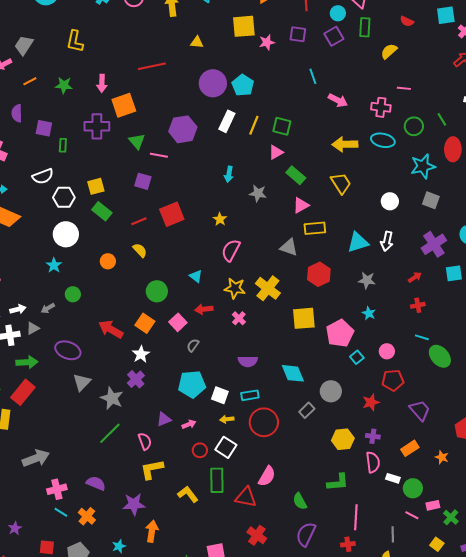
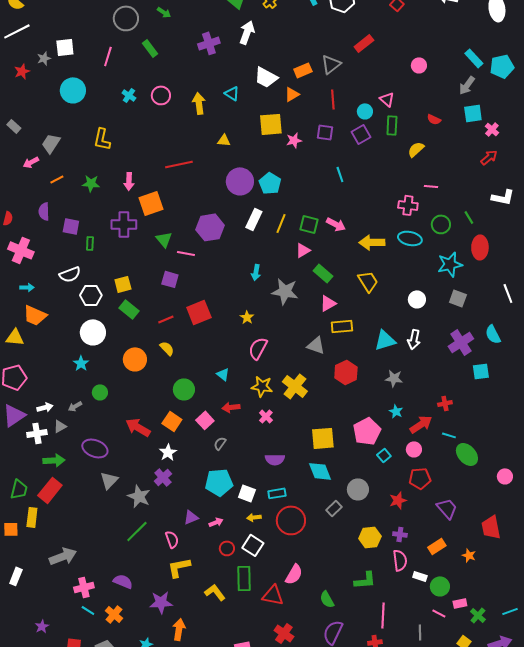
pink arrow: (338, 100) -> (336, 224), moved
gray star: (258, 193) -> (285, 291), size x1.5
orange circle: (108, 261) -> (135, 359), size x1.5
red arrow: (415, 277) -> (421, 424), moved, size x1.6
yellow square: (304, 318) -> (323, 438), moved

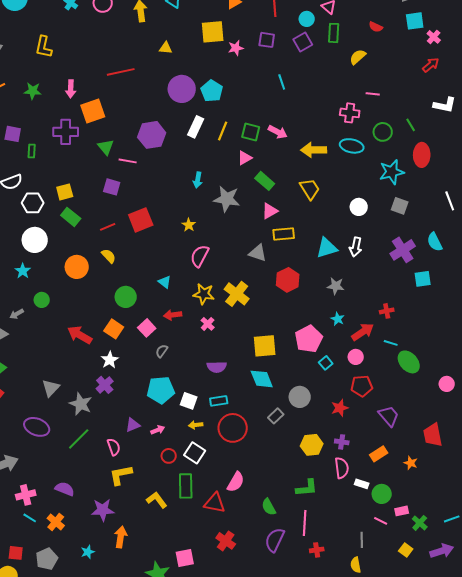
purple ellipse: (95, 448) -> (37, 427), moved
pink line: (383, 615) -> (305, 523), moved

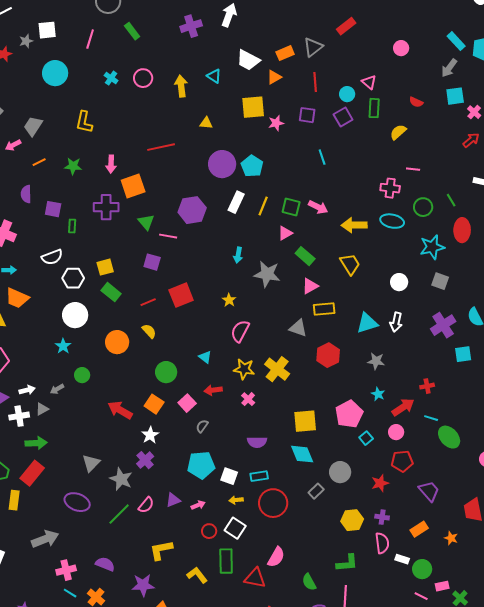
pink semicircle: (114, 447) -> (146, 505), moved, turned 60

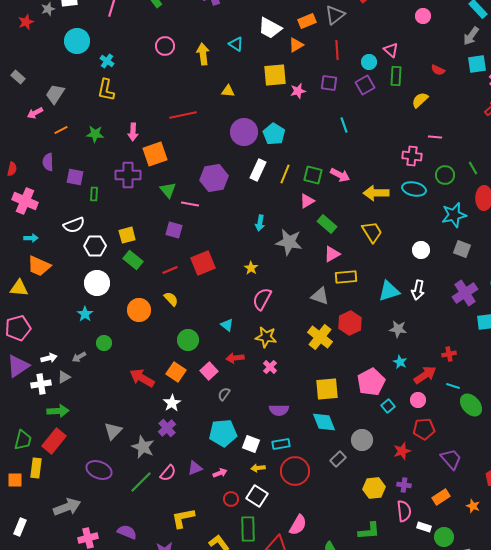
cyan cross: (111, 78) -> (107, 61), moved
yellow cross: (277, 369) -> (320, 337), moved

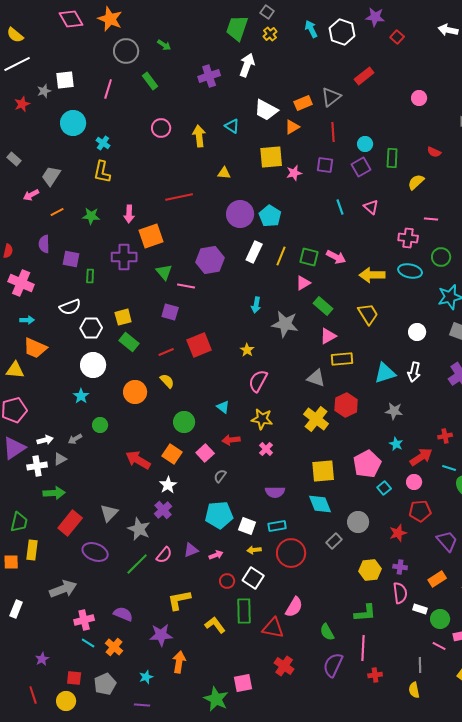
pink triangle: (391, 50) -> (371, 207), moved
red rectangle: (54, 441) -> (70, 523), moved

